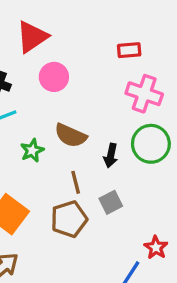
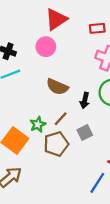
red triangle: (32, 37) -> (56, 19), moved
green star: (32, 151) -> (38, 124), moved
brown line: (76, 182) -> (61, 119), turned 56

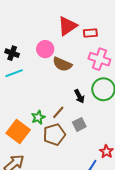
red triangle: (56, 19) -> (67, 26), moved
brown semicircle: (57, 87) -> (62, 64), moved
black arrow: (85, 100) -> (79, 96), turned -40

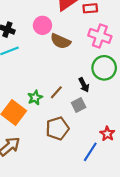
black arrow: (79, 96) -> (84, 85), moved
brown pentagon: (54, 134) -> (57, 128), moved

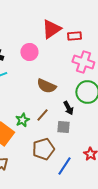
brown semicircle: (61, 41) -> (46, 86), moved
gray square: (79, 105) -> (63, 127), turned 32
blue line: (90, 152) -> (64, 166), moved

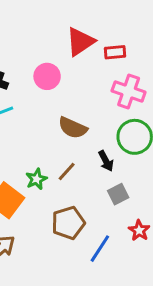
gray square: (63, 127) -> (118, 194), moved, turned -32

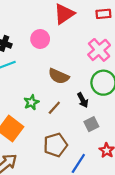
red rectangle: (115, 52) -> (103, 14), moved
pink cross: (129, 92) -> (99, 50), turned 30
green star: (36, 179) -> (31, 102), moved

